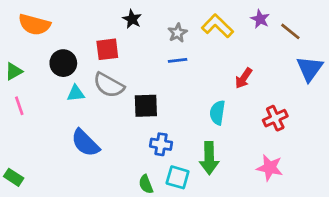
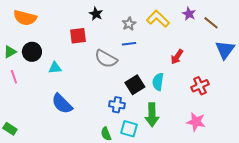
black circle: (63, 63) -> (32, 52), moved
gray semicircle: (109, 85) -> (106, 59), moved
black square: (146, 106) -> (135, 85), moved, turned -30

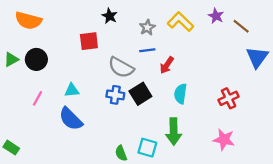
red arrow: (177, 57) -> (167, 65), moved
cyan triangle: (55, 68) -> (72, 90), moved
pink line: (14, 77) -> (38, 98), moved, turned 48
black square: (135, 85) -> (140, 94), moved
blue cross: (117, 105) -> (115, 95), moved

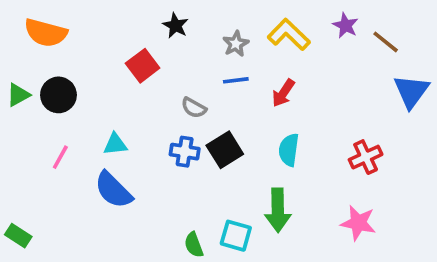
red square: (89, 41) -> (143, 66), turned -30
red arrow: (167, 65) -> (283, 93), moved
gray semicircle: (121, 67) -> (194, 108), size x0.6

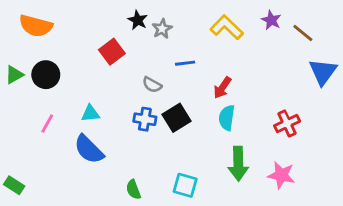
gray star: (236, 44) -> (162, 29), moved
red arrow: (283, 93) -> (222, 88), moved
green arrow: (278, 210) -> (238, 164), moved
green semicircle: (194, 245) -> (133, 190), moved

